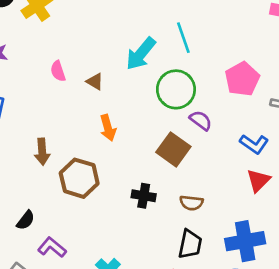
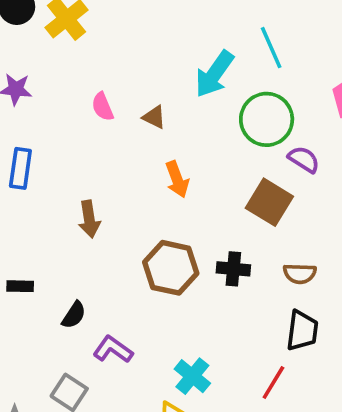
brown hexagon: (79, 178) -> (171, 268), moved

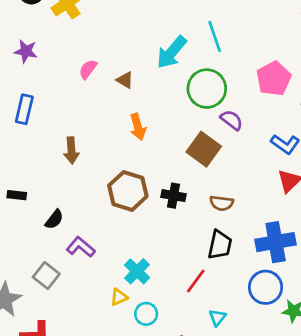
pink semicircle: (103, 107) -> (88, 69), turned 55

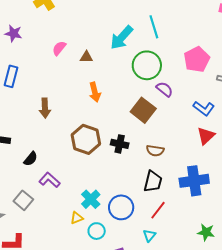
brown triangle: (125, 80) -> (86, 57), turned -32
red line: (196, 281) -> (158, 210), moved
blue circle: (266, 287) -> (121, 207), moved

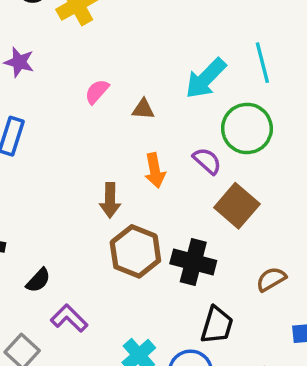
purple semicircle: (164, 89) -> (207, 161), moved
brown arrow: (45, 108) -> (110, 200), moved
black cross: (120, 144) -> (193, 262), size x1.4
brown semicircle: (155, 151) -> (271, 279), moved, turned 138
black trapezoid: (153, 182) -> (217, 325), moved

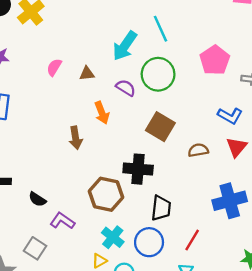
purple semicircle: (207, 161) -> (126, 88), moved
brown hexagon: (135, 251) -> (106, 194), moved
brown semicircle: (271, 279) -> (198, 150), moved, turned 30
black semicircle: (38, 280) -> (37, 199), turned 90

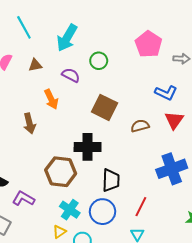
cyan line: (160, 29) -> (24, 27), moved
green circle: (158, 74) -> (99, 61), size x0.6

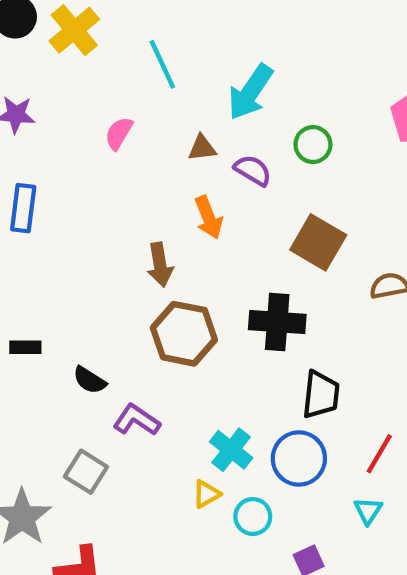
brown triangle: (35, 65) -> (202, 148), moved
brown hexagon: (61, 172) -> (184, 334), moved

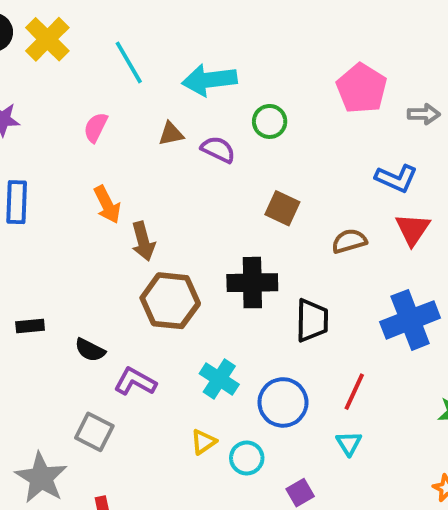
cyan arrow: (250, 92) -> (209, 80), turned 54
orange arrow: (209, 217) -> (107, 205), moved
brown square: (318, 242) -> (282, 208), size x0.7
black trapezoid: (321, 395) -> (312, 320), moved
cyan cross: (231, 450) -> (219, 379), moved

